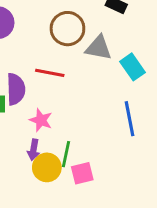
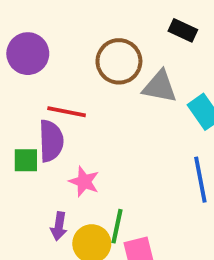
red line: (50, 73) -> (67, 112), moved
purple arrow: (34, 150) -> (59, 226), moved

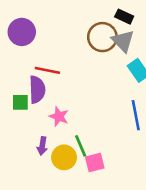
brown circle: (119, 61) -> (102, 37), moved
gray triangle: (160, 87) -> (123, 41), moved, turned 35
green line: (117, 226) -> (81, 146), turned -35

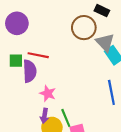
gray triangle: (123, 41) -> (105, 42), moved
green square: (20, 102) -> (16, 61), moved
purple arrow: (42, 146) -> (45, 116), moved

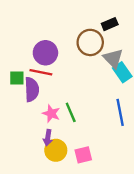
black rectangle: (102, 11) -> (110, 24), turned -48
purple circle: (17, 23) -> (45, 53), moved
green line: (66, 118) -> (71, 112), moved

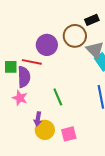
purple circle: (45, 53) -> (47, 45), moved
pink star: (51, 114) -> (20, 98), moved

